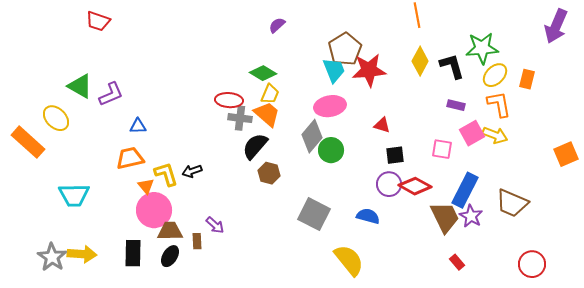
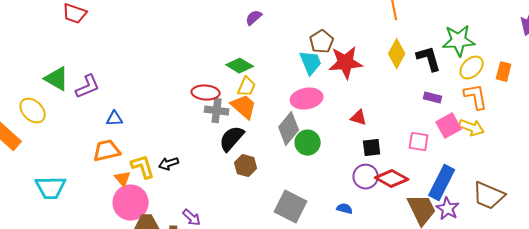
brown pentagon: (345, 49) -> (322, 42), size x0.7
blue semicircle: (368, 216) -> (345, 209), size x0.7

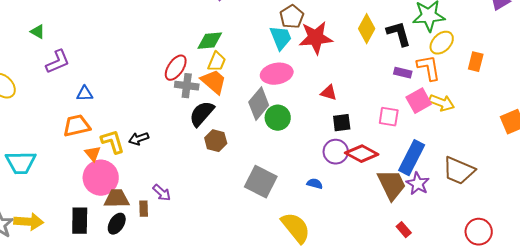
green diamond: (240, 66) -> (210, 41), turned -36
orange rectangle: (504, 72) -> (476, 62), moved
green triangle: (57, 79) -> (38, 32), moved, size x0.6
red ellipse: (206, 93) -> (176, 68), turned -60
orange L-shape: (476, 97) -> (429, 68), moved

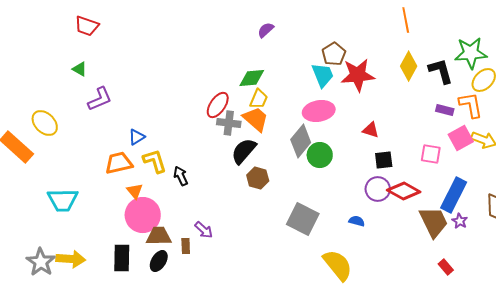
blue triangle: (85, 94) -> (137, 137), moved, turned -30
black arrow: (139, 139) -> (181, 176), turned 84
yellow L-shape: (113, 142) -> (155, 161), moved
purple star: (418, 184) -> (460, 221), size x0.7

